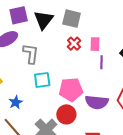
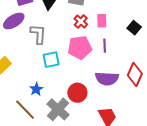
purple line: (102, 62) -> (105, 46), moved
pink pentagon: (71, 90) -> (80, 48), moved
blue star: (16, 102) -> (36, 89), moved

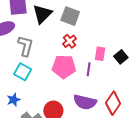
pink rectangle: (102, 21) -> (100, 54), moved
cyan square: (51, 60) -> (23, 72), moved, turned 30

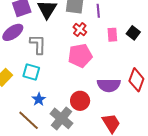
purple line: (89, 69) -> (98, 11), moved
cyan square: (23, 72) -> (31, 72), moved

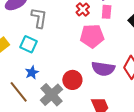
pink rectangle: (112, 35) -> (107, 12), moved
pink pentagon: (80, 56) -> (92, 36), moved

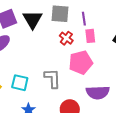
gray L-shape: (39, 18) -> (53, 78), moved

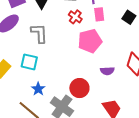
gray L-shape: (53, 78) -> (39, 33), moved
purple semicircle: (98, 92) -> (107, 71), size x0.6

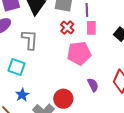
purple semicircle: (107, 71) -> (93, 85), turned -120

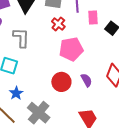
pink rectangle: (91, 28) -> (93, 18), moved
red circle: (63, 99) -> (61, 82), moved

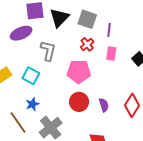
pink rectangle: (93, 18) -> (111, 53), moved
pink pentagon: (71, 49) -> (79, 72), moved

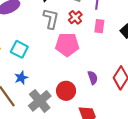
gray L-shape: (48, 51) -> (51, 19), moved
red circle: (79, 102) -> (66, 91), moved

